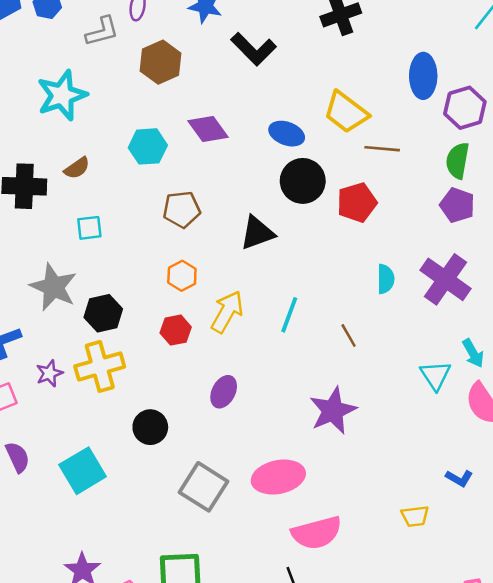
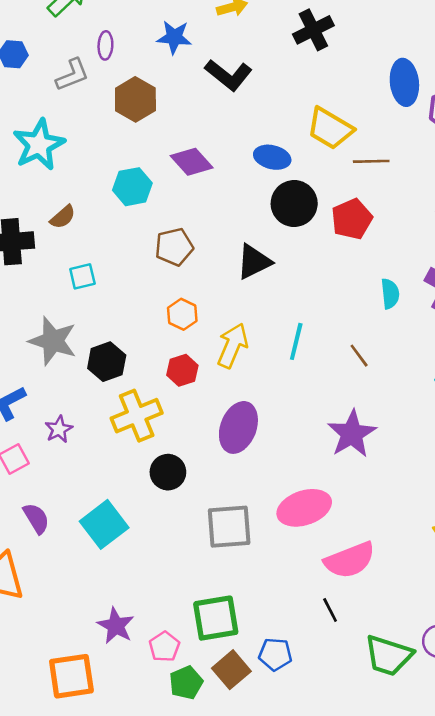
yellow cross: (100, 366) -> (137, 416), moved
purple ellipse: (224, 392) -> (238, 427), size x1.5
gray square: (203, 487) -> (229, 527), turned -30

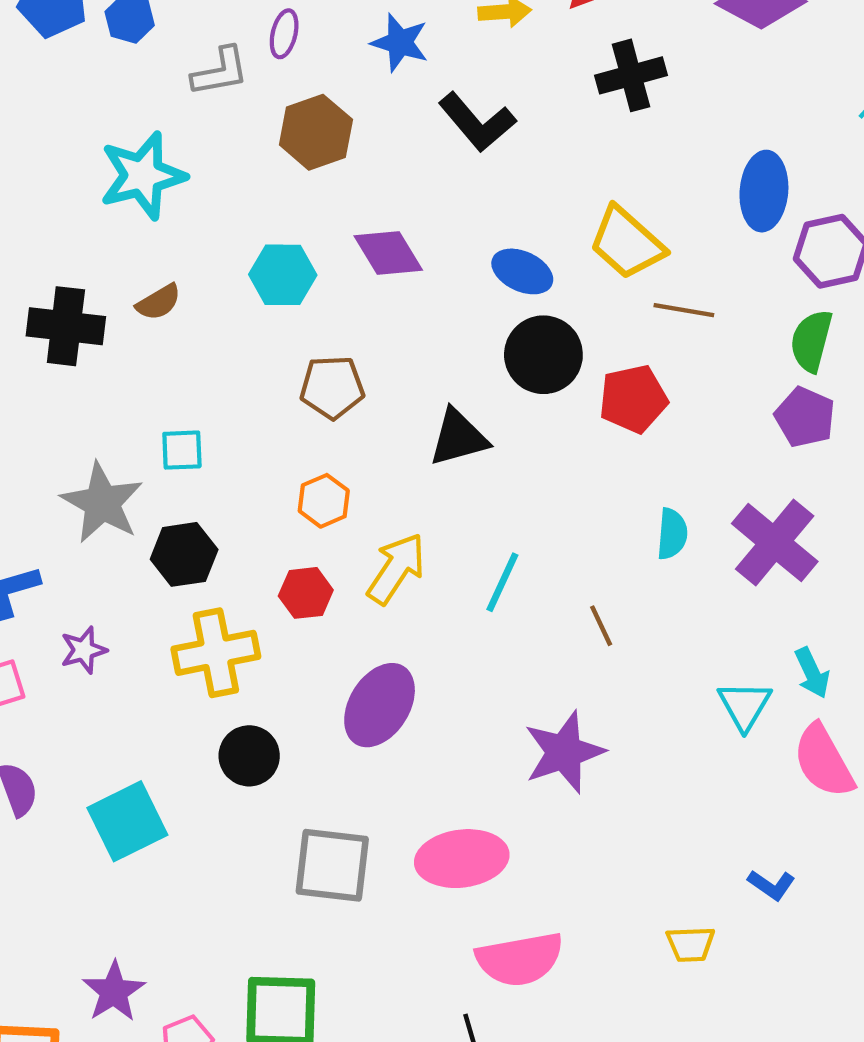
cyan square: (82, 276) -> (182, 450), moved

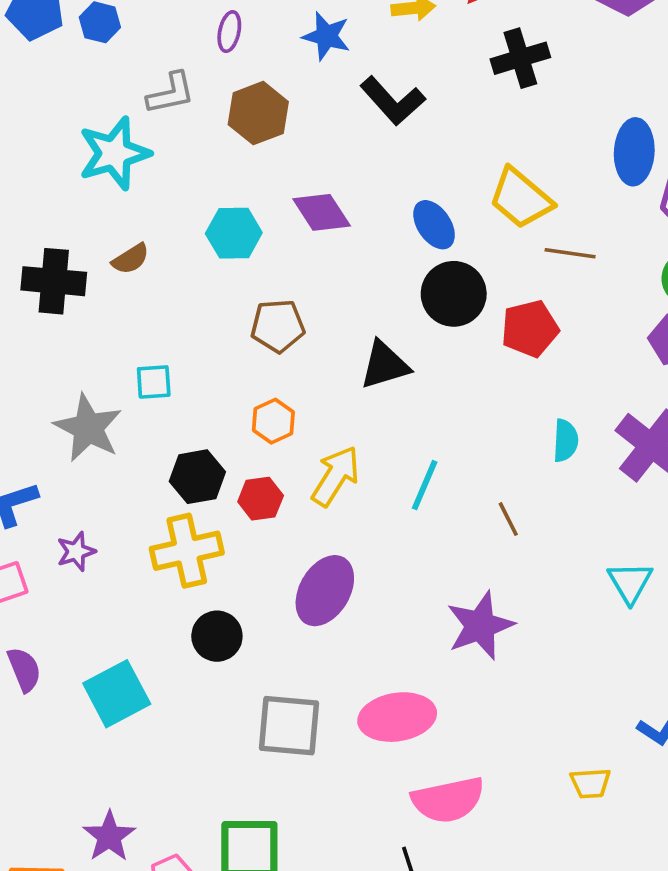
gray L-shape: (220, 72) -> (171, 93), moved
blue ellipse: (522, 271) -> (434, 225), turned 33
black hexagon: (184, 554) -> (197, 477), moved

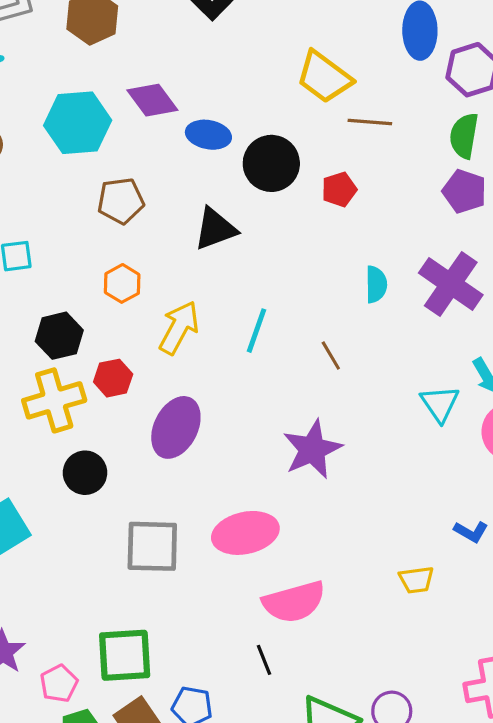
blue ellipse: (434, 225) -> (208, 135), moved, turned -42
cyan hexagon: (234, 233) -> (78, 123), size x1.4
red pentagon: (530, 329) -> (339, 189), size x0.7
red hexagon: (261, 499) -> (113, 378), moved

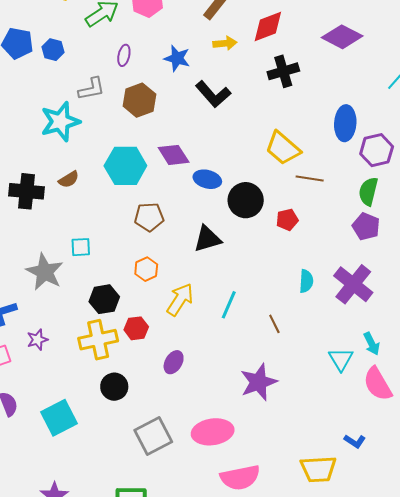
purple ellipse: (176, 427) -> (174, 362), size x0.6
gray square: (152, 546) -> (153, 436), turned -33
yellow trapezoid: (416, 580) -> (318, 469), size x1.6

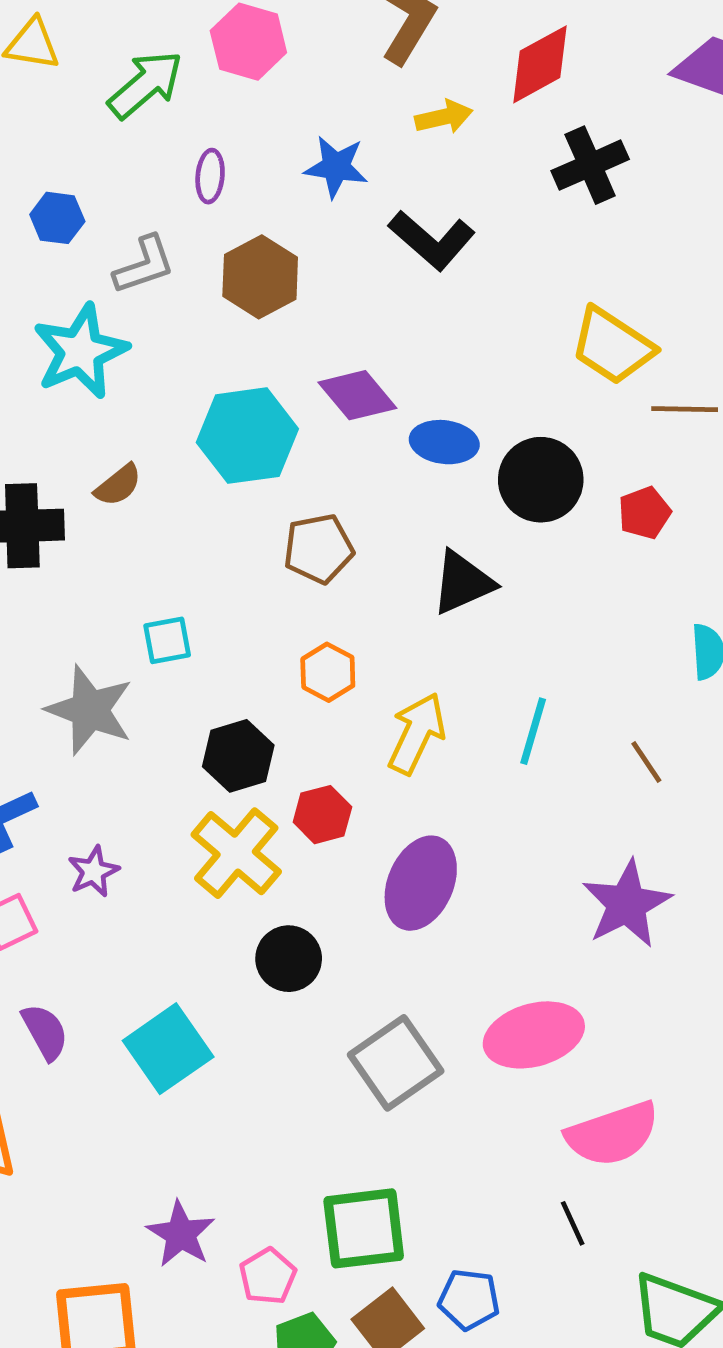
blue hexagon: (53, 50) -> (57, 218), moved
yellow cross: (98, 340) -> (236, 853), turned -30
purple ellipse: (174, 362) -> (421, 883), size x1.6

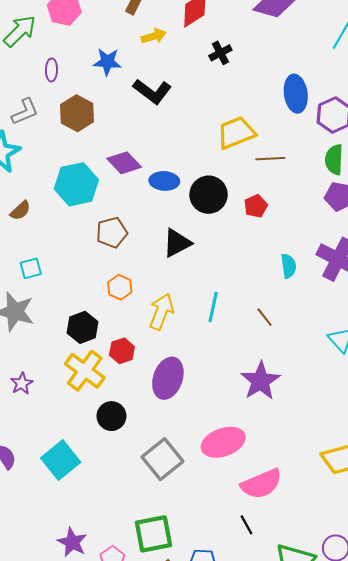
black cross: (590, 165) -> (220, 53), size x0.7
yellow trapezoid: (612, 346) -> (236, 133), turned 129
cyan square: (167, 640) -> (31, 268), moved

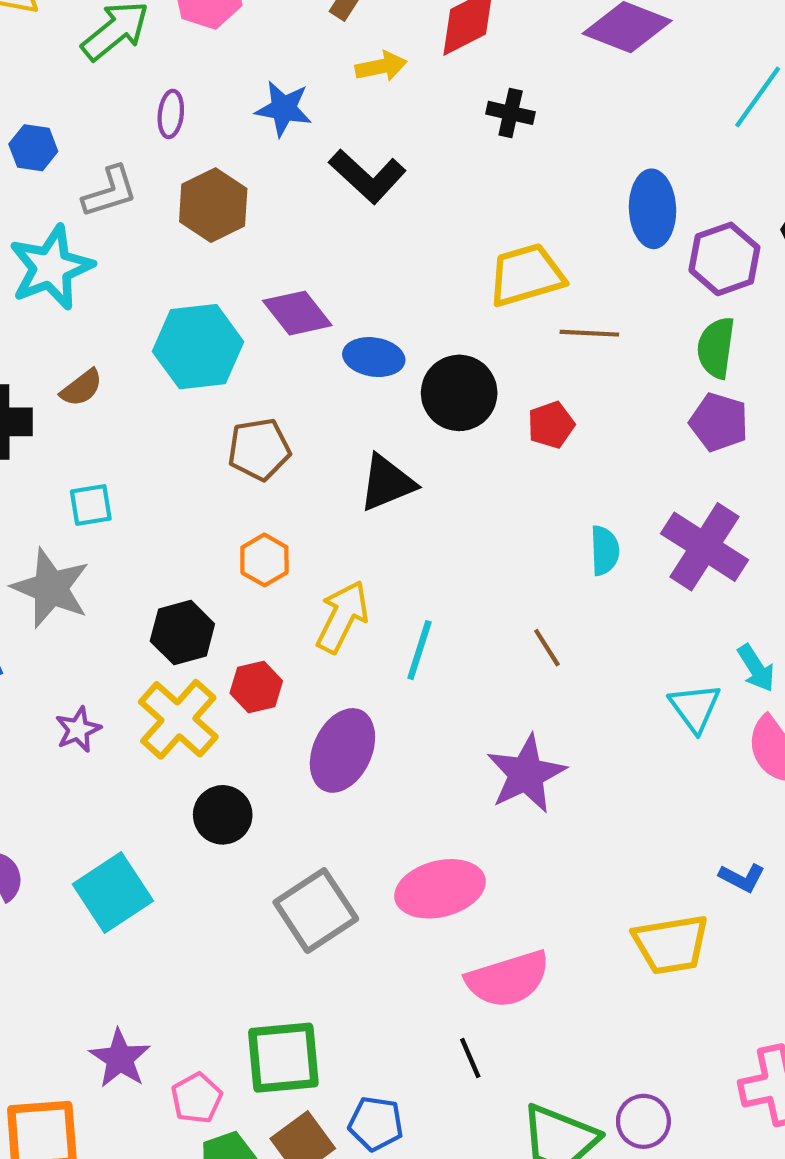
black cross: (220, 53) -> (511, 113), turned 35
cyan line: (213, 307) -> (419, 650), moved
purple star: (22, 383) -> (78, 729), moved

